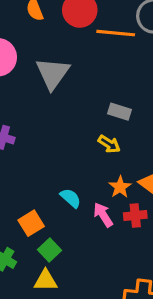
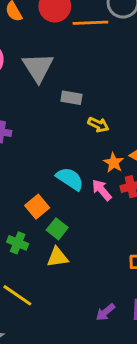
gray rectangle: (119, 112) -> (71, 98), moved
cyan semicircle: (71, 198) -> (70, 179), size x1.4

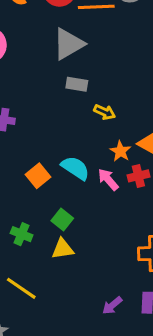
gray triangle: (38, 67) -> (68, 44), moved, turned 32
orange square: (37, 207) -> (38, 176), moved

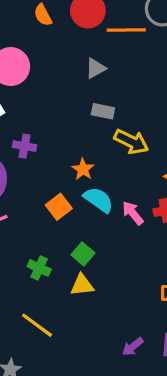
gray triangle: (68, 44) -> (96, 68), size x0.6
yellow arrow: (105, 112) -> (131, 142), size x1.5
orange star: (120, 151) -> (83, 169), moved

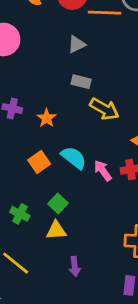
orange star: (83, 169) -> (47, 118), moved
purple arrow: (133, 347) -> (75, 266), moved, turned -60

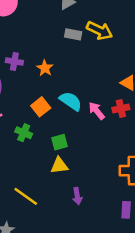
yellow arrow: (104, 109) -> (100, 31), moved
green square: (58, 204) -> (59, 142), turned 35
green cross: (20, 214) -> (24, 133), moved

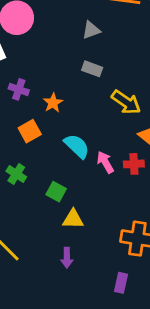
yellow arrow: (100, 31) -> (126, 102), moved
orange square: (41, 107) -> (30, 131), moved
green square: (59, 142) -> (56, 192), turned 35
yellow triangle: (59, 166) -> (73, 219), moved

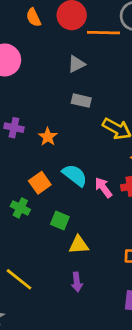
orange square: (30, 131) -> (40, 183), moved

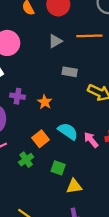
orange line: (103, 33) -> (89, 36), moved
gray triangle: (76, 64) -> (55, 41), moved
green cross: (20, 208) -> (26, 160), turned 32

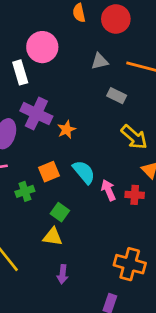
gray rectangle: (70, 72) -> (117, 96), moved
purple cross: (18, 96) -> (36, 114), size x1.6
yellow triangle: (74, 186) -> (53, 237), moved

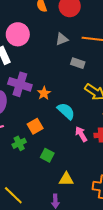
cyan semicircle: (84, 172) -> (66, 111), moved
yellow triangle: (53, 237) -> (66, 179), moved

